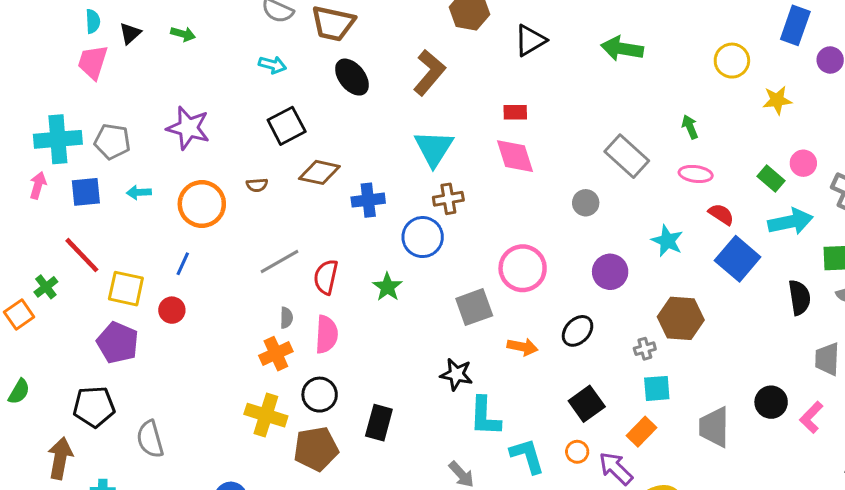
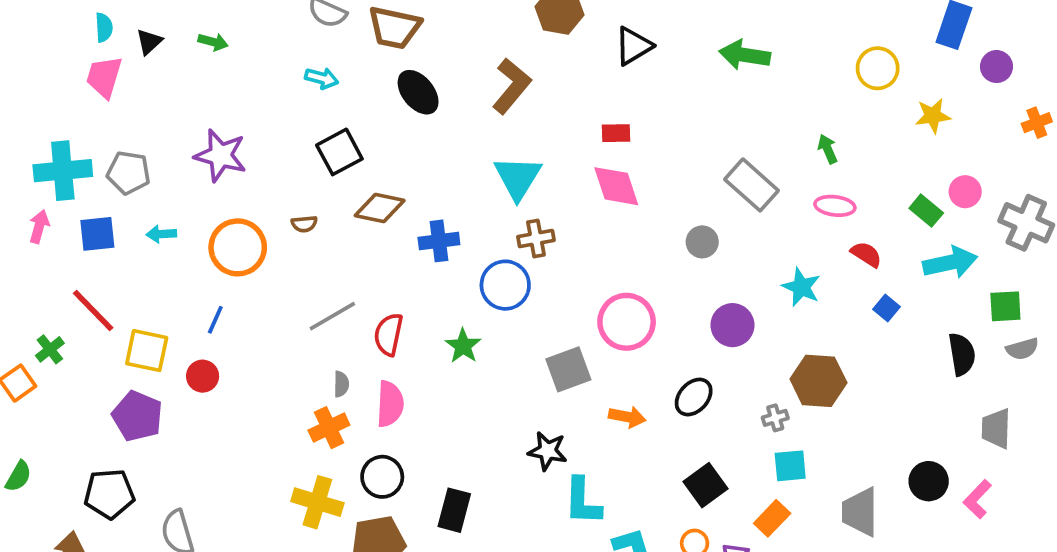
blue square: (738, 259) -> (887, 308), size x0.5

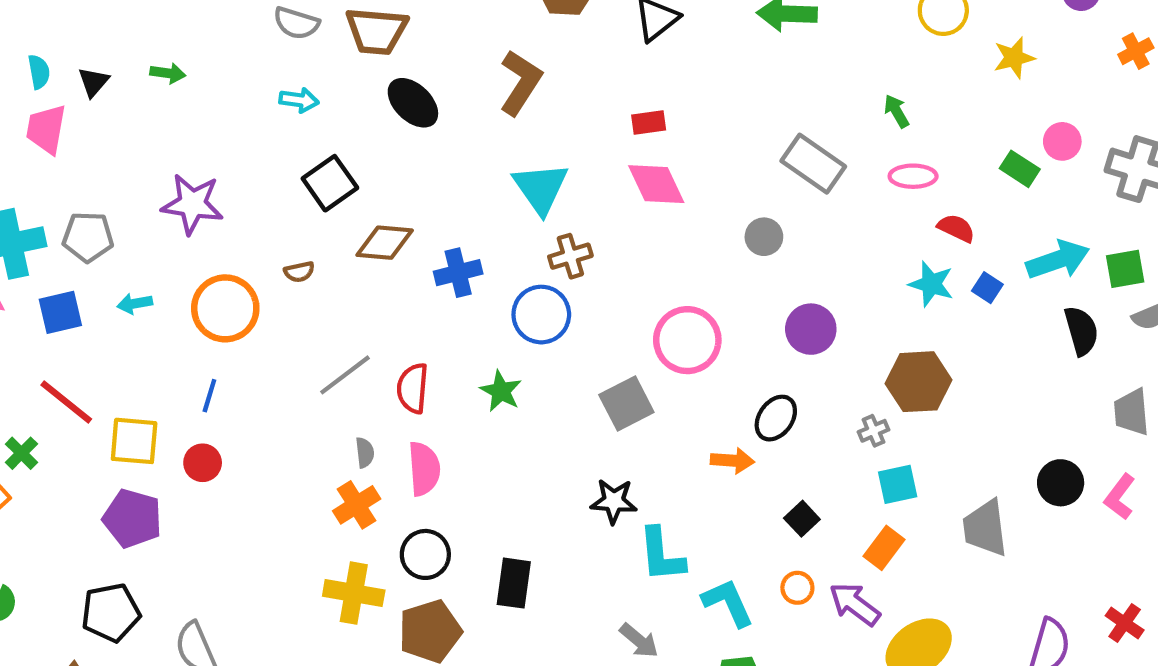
cyan arrow: (950, 262) -> (1058, 260), moved
cyan star: (801, 287) -> (931, 284), moved
orange arrow: (627, 417) -> (732, 461), moved
black square: (705, 485) -> (802, 519), size x0.7

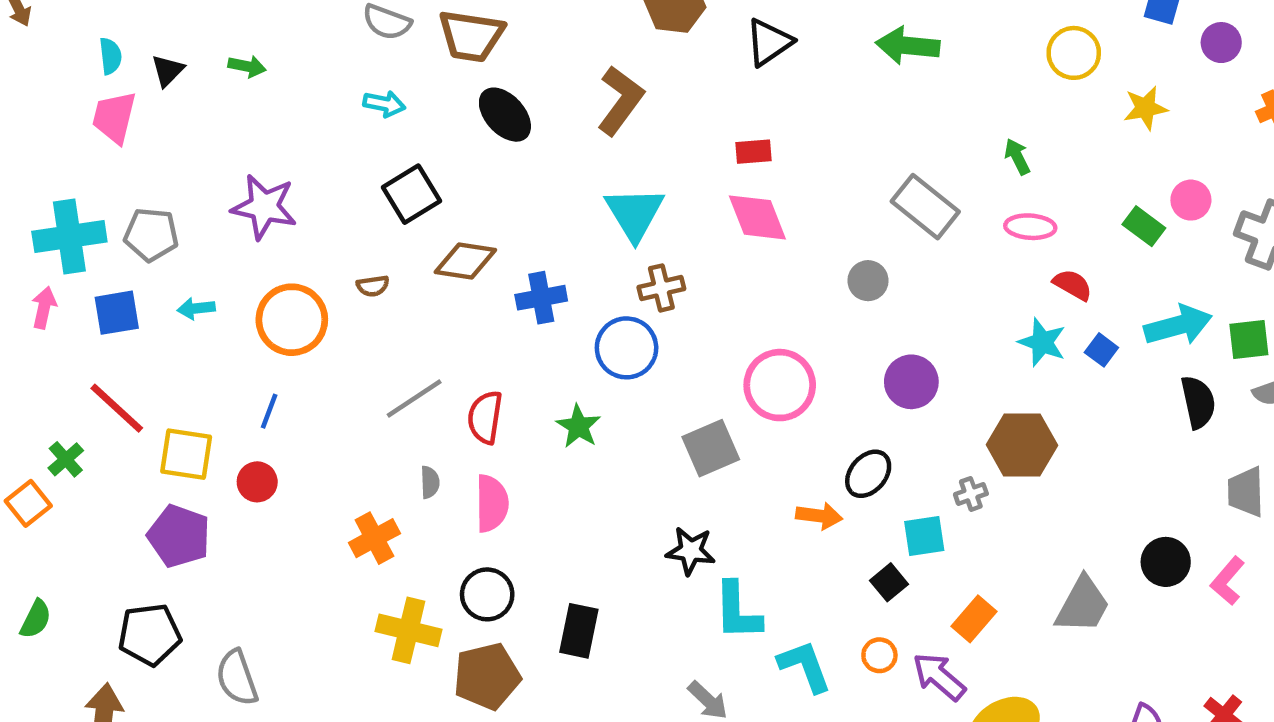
cyan square: (898, 484) -> (924, 536), moved
orange cross: (357, 505) -> (374, 538), moved
gray trapezoid: (985, 528) -> (1083, 605), turned -148

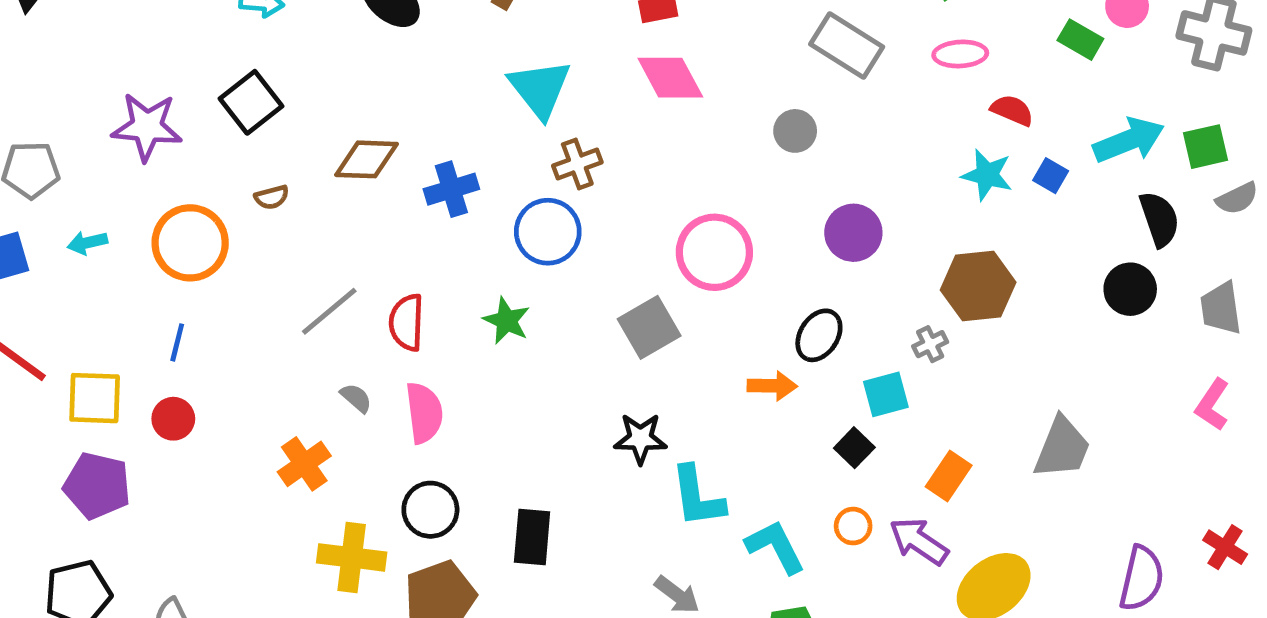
black square: (411, 194) -> (251, 102), moved
gray semicircle: (430, 482) -> (356, 398), turned -40
black circle: (1166, 562) -> (1130, 289), moved

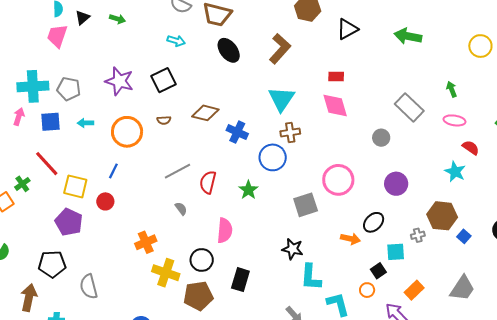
blue square: (1051, 176) -> (464, 236), moved
blue cross: (451, 189) -> (237, 132), turned 30
pink semicircle: (424, 413) -> (225, 230), moved
orange cross: (304, 464) -> (146, 242), moved
orange circle: (853, 526) -> (367, 290), moved

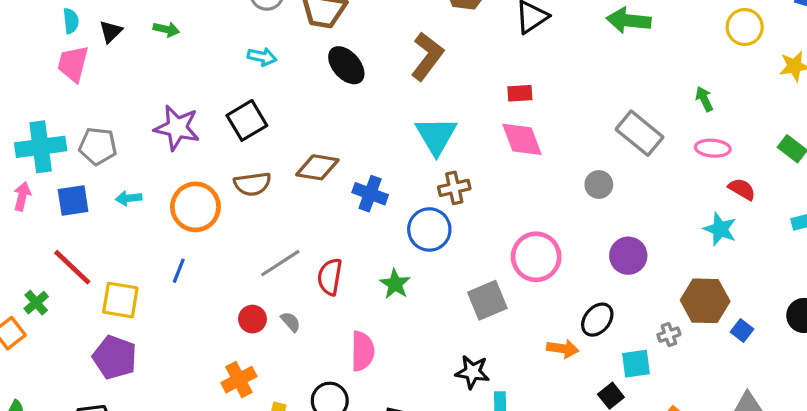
brown semicircle: (164, 120) -> (252, 184), size x1.6
red circle: (105, 201) -> (252, 319), moved

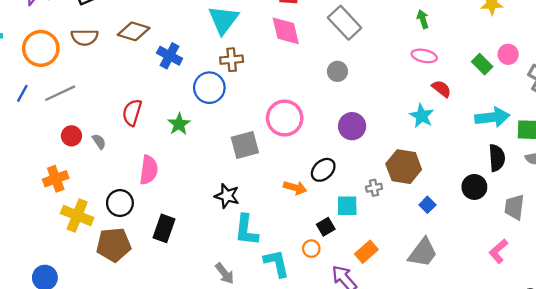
gray rectangle: (640, 133) -> (345, 23), moved
gray line: (280, 263) -> (60, 93), moved
blue square: (742, 331) -> (427, 205), moved

